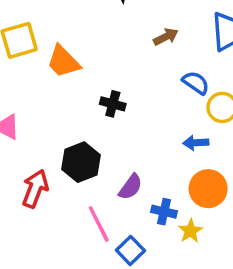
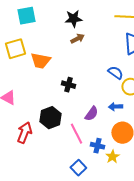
brown arrow: (166, 37) -> (77, 39), moved
orange trapezoid: (63, 62) -> (40, 61), turned -35
purple semicircle: (130, 187) -> (91, 114), moved
pink line: (99, 224) -> (76, 134), moved

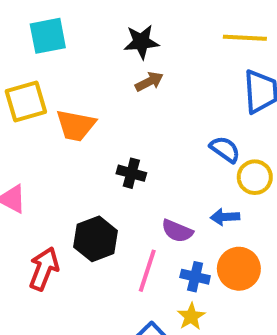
purple semicircle: (91, 114) -> (177, 231), turned 77
pink line: (76, 134) -> (147, 271), turned 45
blue cross: (97, 146) -> (195, 277), moved
yellow star: (112, 157) -> (191, 316), moved

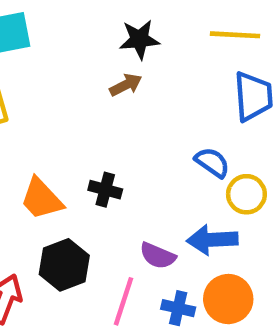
black star: (141, 42) -> (139, 39), moved
orange trapezoid: (76, 125) -> (41, 199), moved, turned 36
blue arrow: (225, 217) -> (212, 240), size x1.5

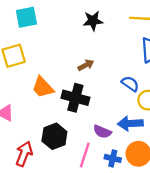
brown arrow: (126, 85) -> (86, 65), moved
black cross: (105, 190) -> (75, 98), size x1.6
orange trapezoid: (41, 199) -> (43, 87), moved

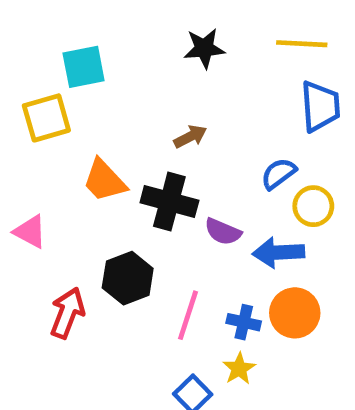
cyan square: (26, 17) -> (84, 67), moved
blue semicircle: (130, 84) -> (279, 174), turned -72
purple semicircle: (102, 132) -> (223, 232), moved

